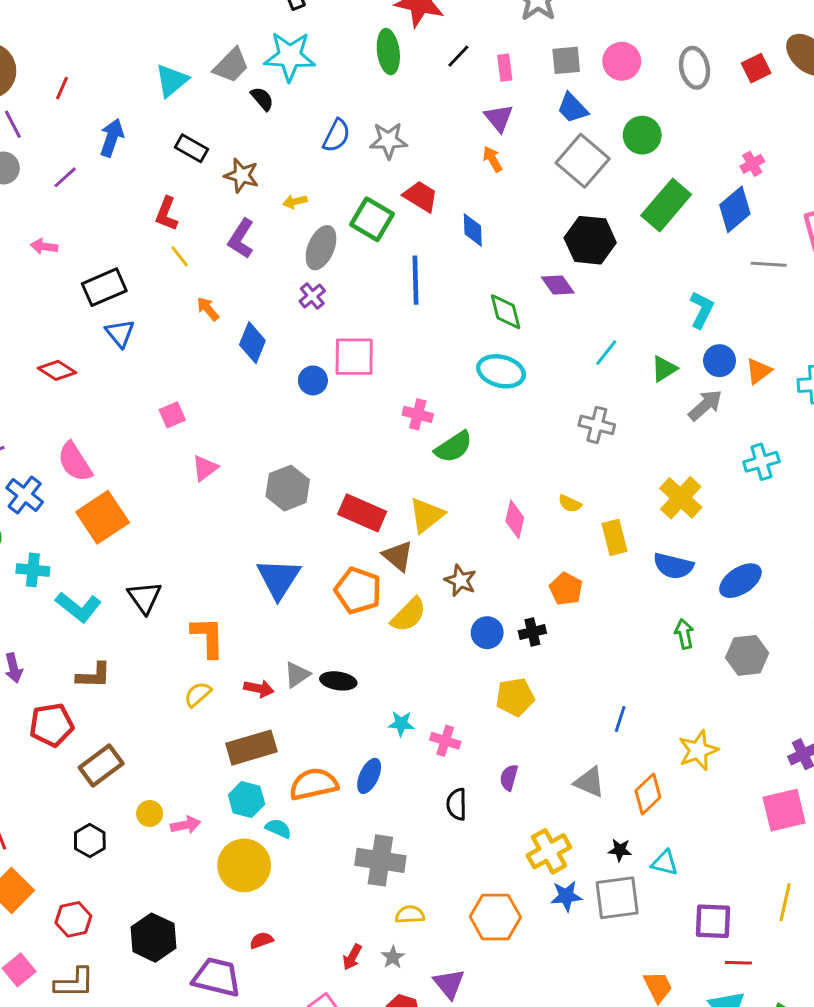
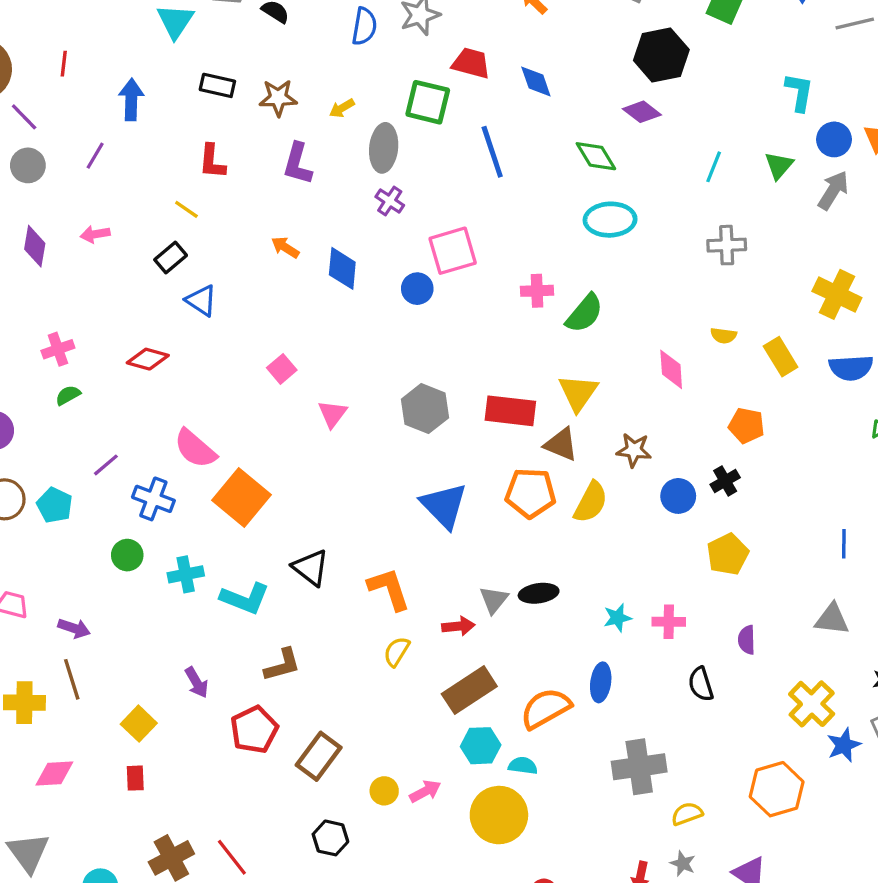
yellow line: (180, 256) -> (186, 209), moved
black rectangle: (104, 287) -> (171, 258), size x0.7

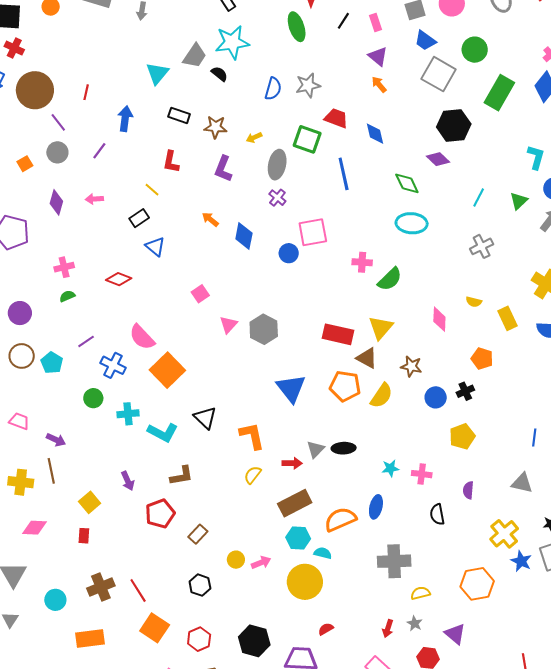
gray cross: (727, 245) -> (482, 246), turned -30
gray hexagon: (425, 409) -> (264, 329), moved
blue star: (844, 745) -> (521, 561), turned -30
brown rectangle: (319, 756) -> (198, 534), size x0.7

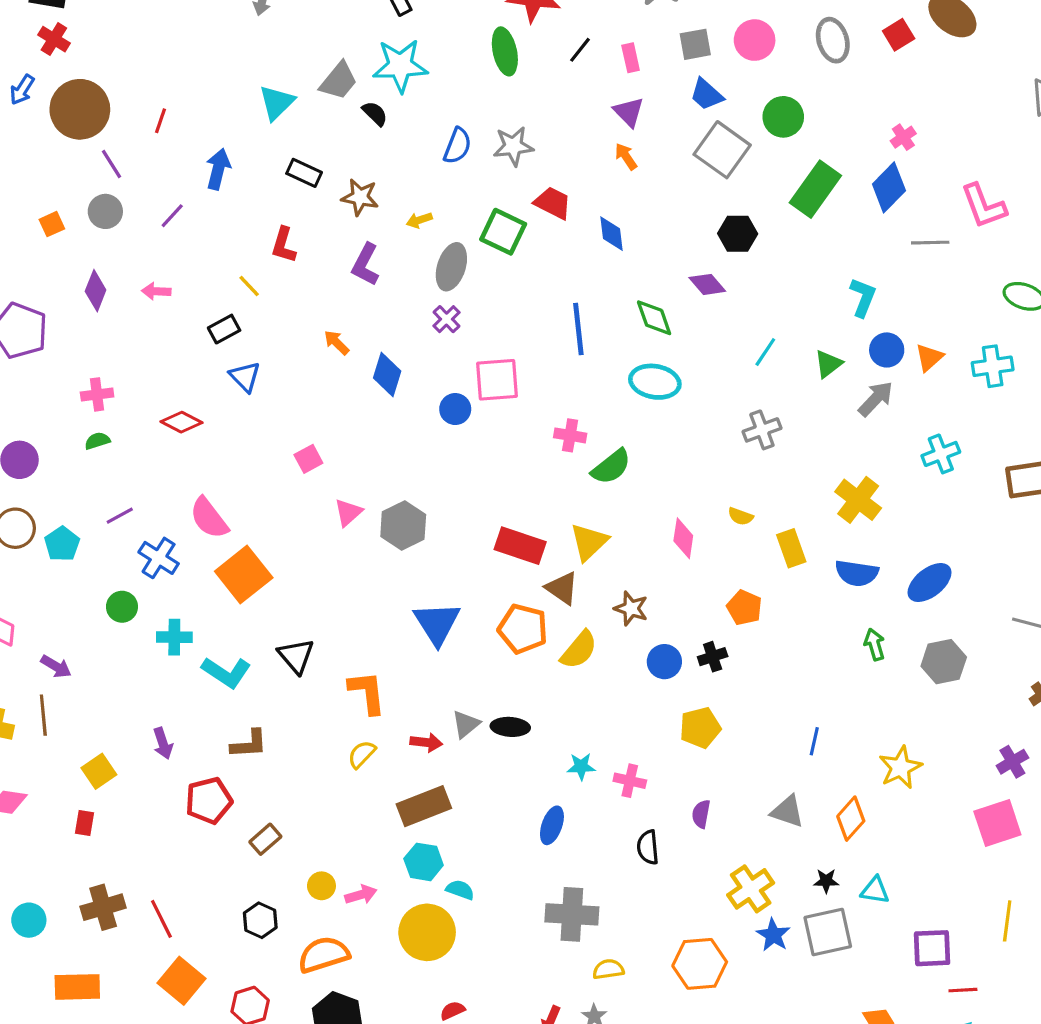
black hexagon: (454, 125) -> (738, 234), size x0.7
blue line: (344, 174) -> (578, 329), moved
orange semicircle: (340, 519) -> (324, 955), moved

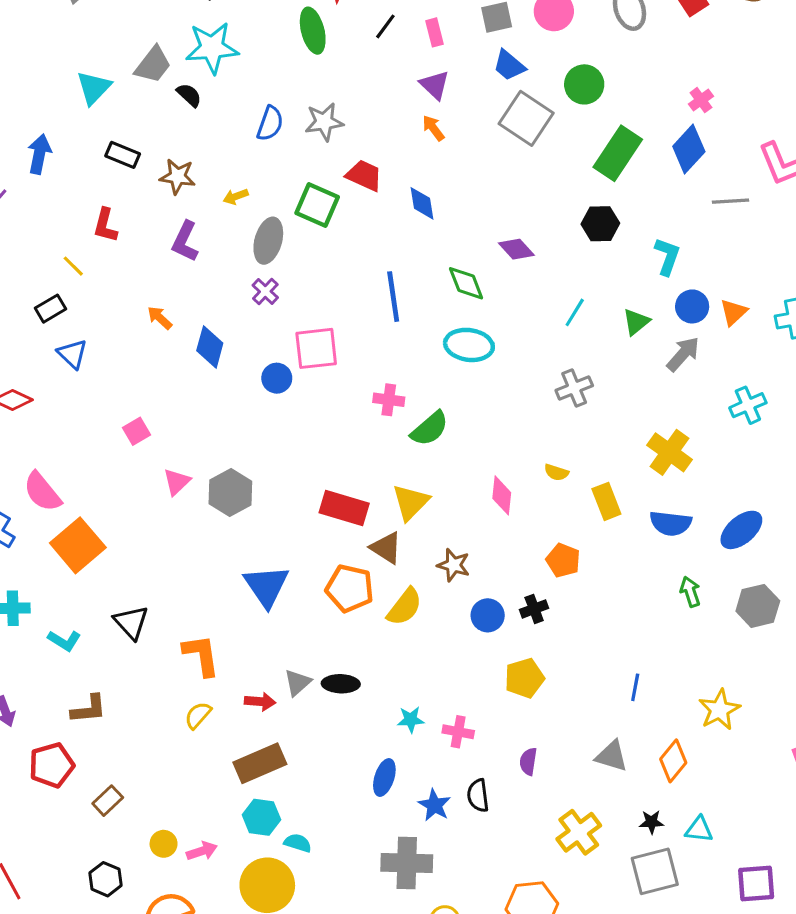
black hexagon: (738, 234) -> (600, 224), moved
cyan L-shape: (226, 672) -> (64, 641), size x0.7
blue star: (773, 935) -> (435, 805), moved

